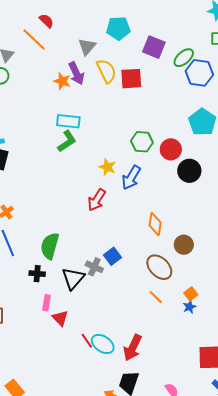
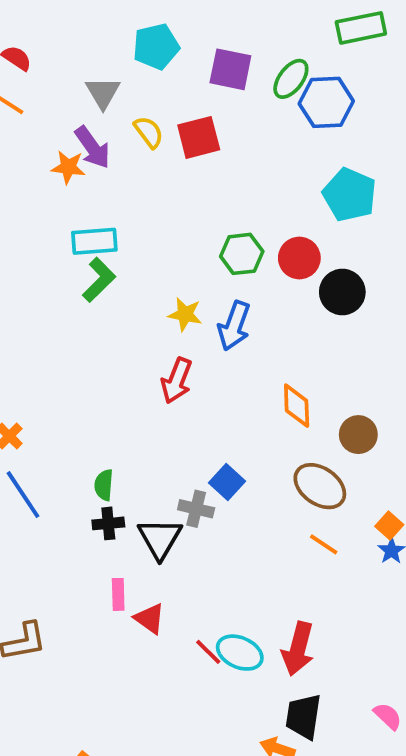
yellow semicircle: (106, 71) -> (149, 132), size x0.7
green semicircle: (50, 246) -> (104, 485), size x0.6
black cross: (37, 274) -> (108, 523), moved

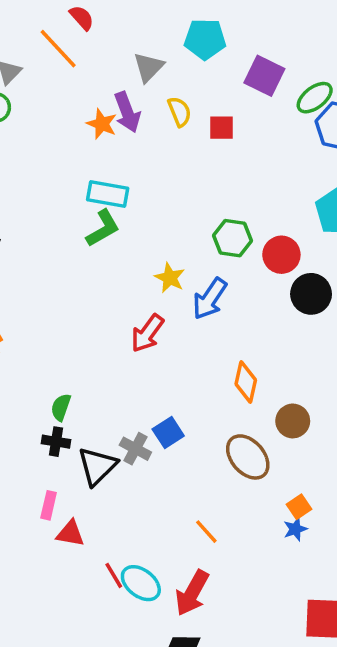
red square: (199, 137) -> (221, 128), size x0.7
orange line: (324, 544) -> (206, 532), moved
red triangle: (150, 619) -> (70, 533), turned -40

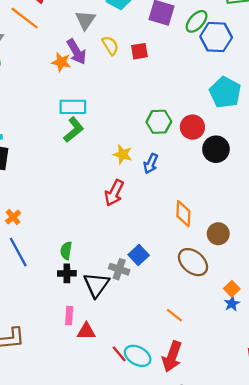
blue arrow: (210, 299) -> (151, 164), size x0.7

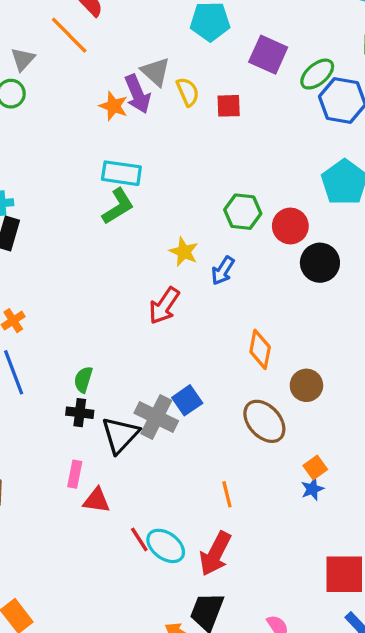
gray triangle: (85, 20) -> (156, 72), moved, turned -30
gray cross: (119, 269) -> (156, 417), size x1.4
orange line: (174, 315) -> (227, 494), turned 30

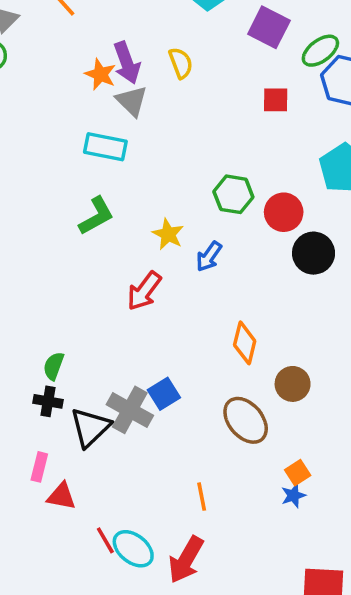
gray triangle: (156, 72) -> (132, 101), moved
red square: (229, 106) -> (276, 100), moved
green L-shape: (118, 206) -> (96, 216), moved

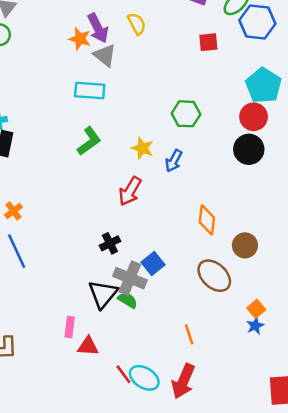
red circle: (284, 212) -> (254, 117), moved
green semicircle: (54, 366) -> (128, 300), moved, turned 108
black cross: (48, 401) -> (110, 243), moved, turned -30

